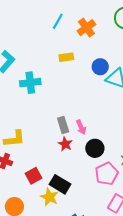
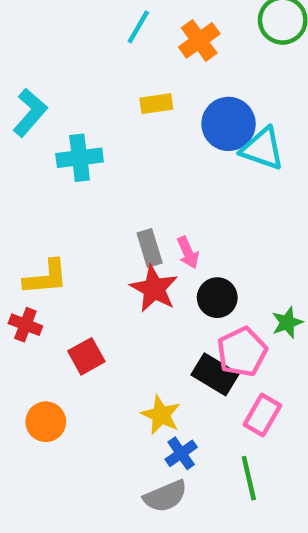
blue circle: (100, 67) -> (229, 124), size x1.5
red star: (65, 144) -> (154, 289), size x1.5
black rectangle: (60, 184) -> (215, 374), moved
yellow star: (49, 197) -> (161, 415), moved

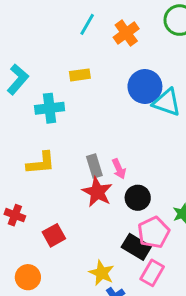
yellow rectangle: (156, 104) -> (80, 75), moved
yellow L-shape: (46, 277) -> (41, 163), moved
pink rectangle: (262, 415) -> (152, 273), moved

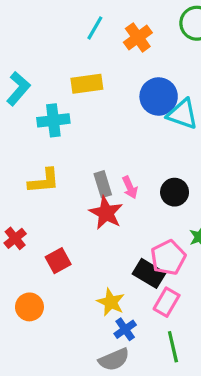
yellow rectangle: (80, 75) -> (87, 84), size x1.4
black circle: (138, 198) -> (175, 192), moved
red cross: (15, 215) -> (15, 238), turned 30

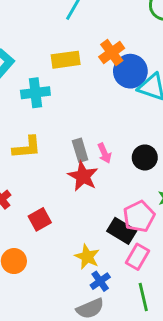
orange cross: (138, 38) -> (112, 52), moved

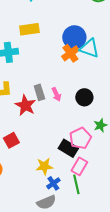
orange cross: (112, 52) -> (70, 53), moved
red star: (83, 176) -> (25, 105), moved
yellow star: (87, 257) -> (44, 166), turned -30
green line: (143, 297) -> (76, 184), moved

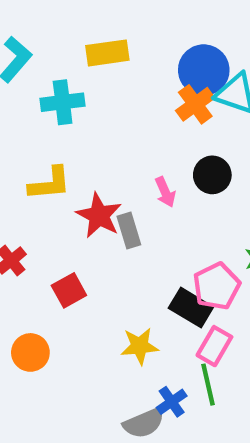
gray rectangle: (39, 92) -> (129, 231), moved
black circle: (84, 97) -> (212, 175), moved
blue cross: (53, 183) -> (172, 402), moved

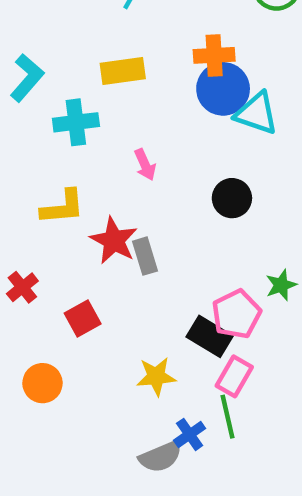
orange cross: (195, 104) -> (214, 55), moved, turned 33
pink arrow: (165, 192) -> (145, 165), moved

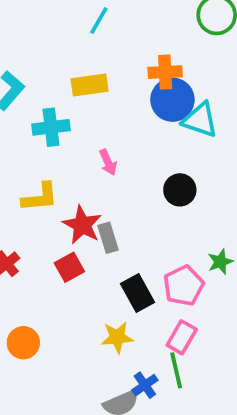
red square: (83, 318) -> (69, 267), moved
black rectangle: (210, 336) -> (137, 293), moved, turned 30

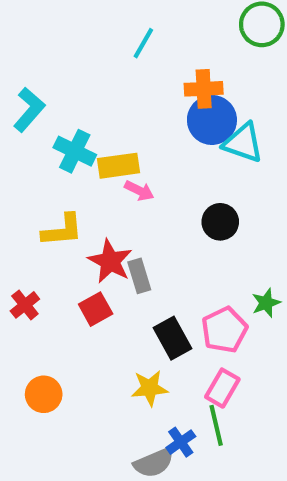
cyan line: (99, 21) -> (143, 43), moved
yellow rectangle: (90, 85) -> (118, 166), moved
cyan cross: (51, 127) -> (75, 151), turned 33
pink arrow: (108, 162) -> (139, 191), turned -40

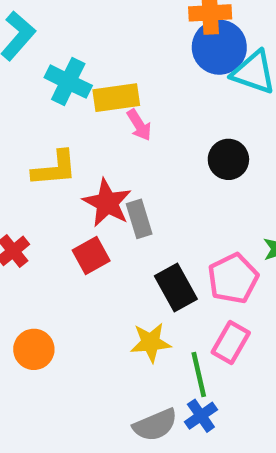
pink arrow: (139, 191) -> (139, 125), turned 32
green line: (216, 425) -> (199, 375), moved
blue cross: (181, 442) -> (201, 416), moved

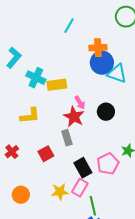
pink arrow: (139, 125) -> (80, 103), moved
red star: (107, 203) -> (74, 117), moved
yellow star: (151, 342) -> (60, 192), moved
pink rectangle: (231, 342) -> (80, 188), moved

